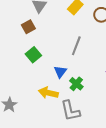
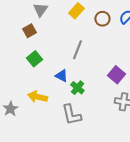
blue triangle: (60, 72) -> (61, 76), turned -40
yellow arrow: (48, 93) -> (37, 97), moved

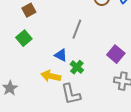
green square: (34, 59) -> (24, 38), moved
yellow arrow: (37, 97) -> (51, 76), moved

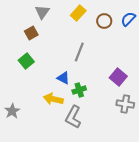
green cross: (77, 67) -> (79, 90), turned 32
gray L-shape: (71, 94) -> (73, 117), turned 40

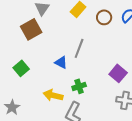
brown square: (31, 33) -> (31, 29), size x1.5
green square: (26, 61) -> (21, 68), moved
blue triangle: (63, 78) -> (61, 62), moved

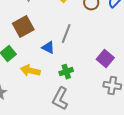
brown square: (31, 29) -> (23, 27), moved
yellow arrow: (53, 95) -> (30, 71), moved

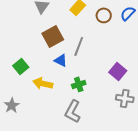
brown square: (23, 27) -> (53, 36), moved

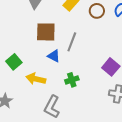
brown square: (53, 36) -> (46, 32), turned 30
gray L-shape: (73, 111) -> (52, 107), moved

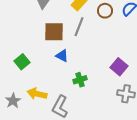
gray line: (72, 42) -> (79, 27), moved
yellow arrow: (36, 79) -> (37, 94), moved

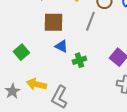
gray line: (79, 27) -> (90, 21), moved
green cross: (80, 80) -> (79, 60), moved

